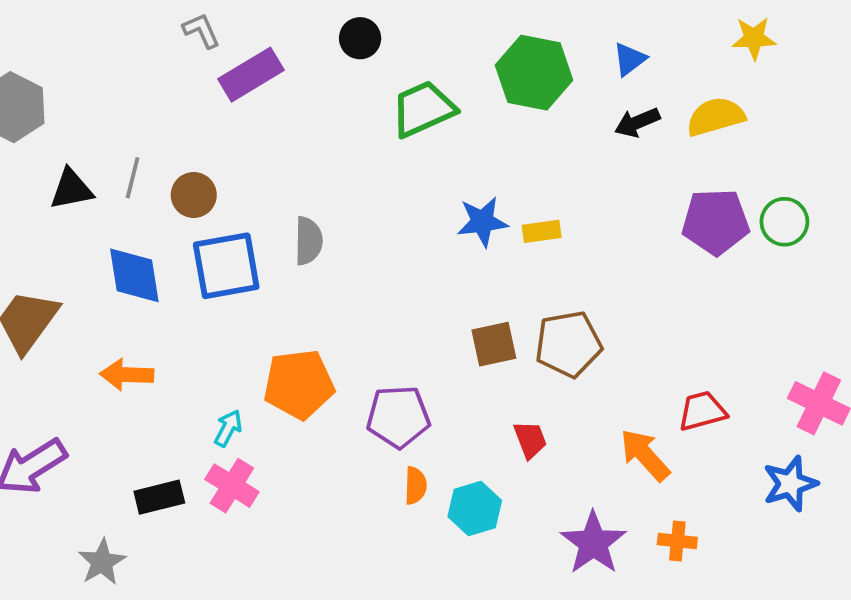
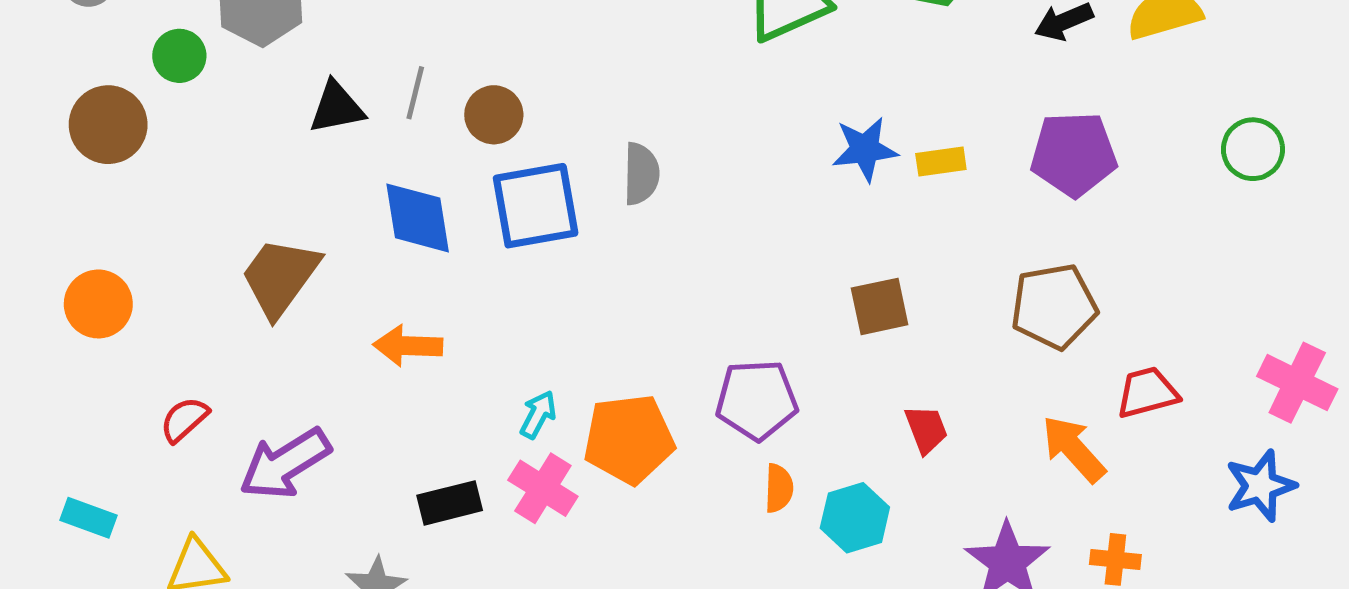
purple pentagon: (716, 222) -> (1074, 154), moved
brown pentagon: (568, 344) -> (1054, 306), moved
orange pentagon: (299, 384) -> (629, 439), moved

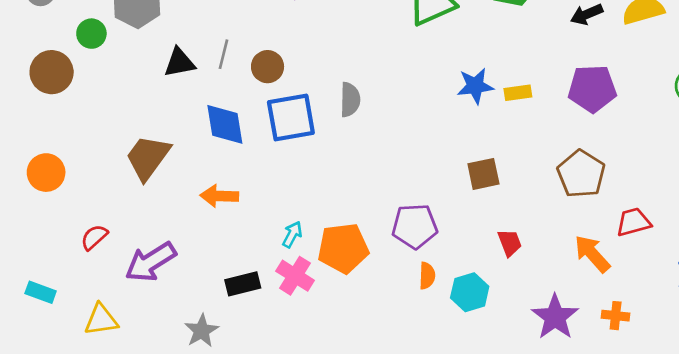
brown pentagon: (1054, 306) -> (581, 174), turned -30

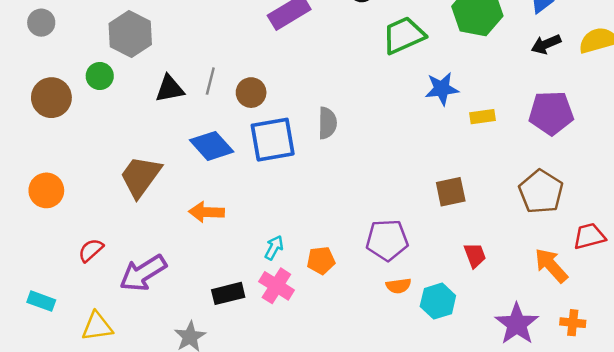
green circle: (91, 34) -> (100, 76), moved
blue star: (475, 86) -> (442, 89), moved
blue diamond: (225, 124) -> (212, 146), turned -33
orange pentagon: (343, 248) -> (321, 260), size x0.6
orange semicircle: (427, 276) -> (399, 286), turned 80

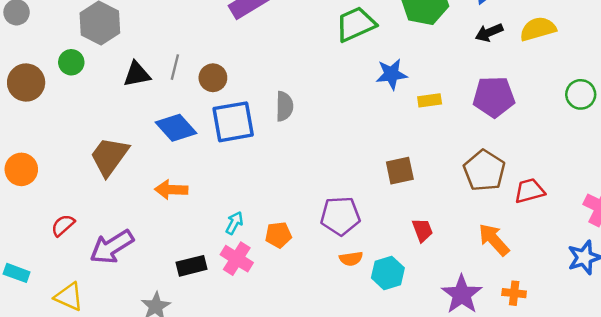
red trapezoid: (589, 236) -> (530, 191), moved
yellow triangle: (97, 326) -> (69, 297), turned 32

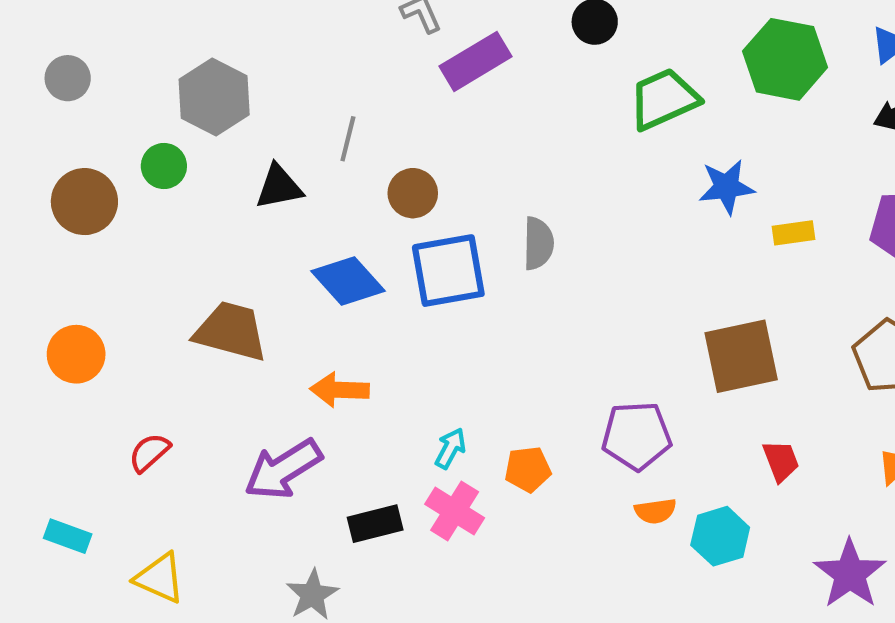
gray line: (175, 67) -> (348, 139), moved
brown trapezoid: (109, 156) -> (231, 331), turned 69
brown square: (400, 171) -> (741, 356), size x1.5
purple arrow: (112, 247) -> (283, 469), moved

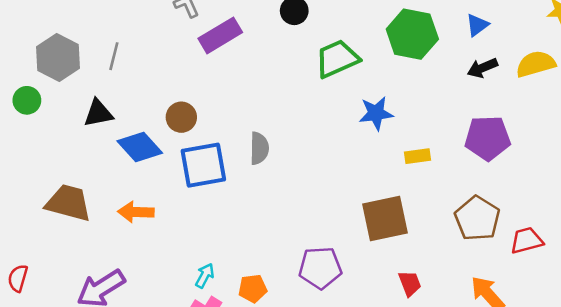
gray line: (348, 139) -> (114, 56), moved
yellow rectangle: (793, 233) -> (418, 156), moved
blue diamond: (348, 281) -> (140, 147), moved
orange arrow: (340, 390) -> (136, 212), moved
red semicircle: (149, 453) -> (18, 278), turned -32

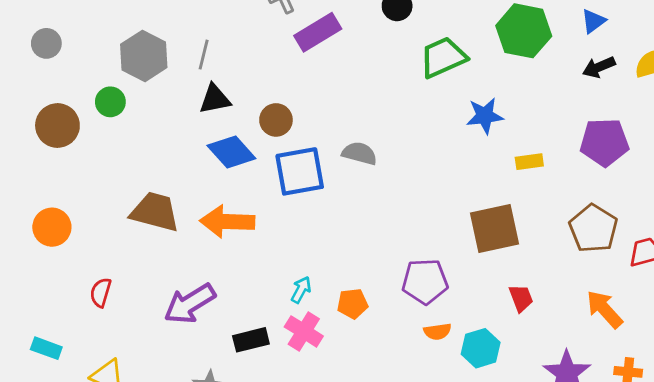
black triangle: (98, 113) -> (215, 99), moved
gray semicircle: (259, 148) -> (359, 153), turned -76
orange arrow: (136, 212) -> (227, 222), size x1.4

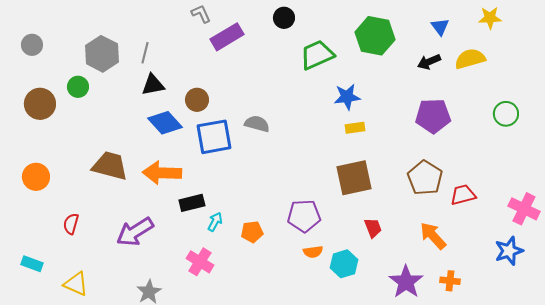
blue triangle: (593, 21) -> (440, 27), moved, turned -30
yellow rectangle: (529, 162) -> (355, 128), moved
pink cross: (304, 331) -> (200, 262), moved
black rectangle: (251, 340) -> (192, 203), moved

